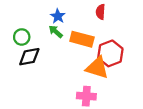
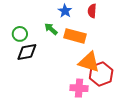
blue star: (58, 16) -> (65, 11), moved
red hexagon: (110, 53) -> (101, 74), moved

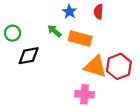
green circle: (20, 34) -> (13, 33), moved
red hexagon: (101, 74) -> (119, 66), moved

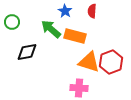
green arrow: (54, 31) -> (51, 29), size x1.5
green circle: (13, 33) -> (12, 22), moved

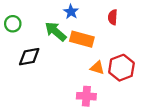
red semicircle: (92, 11) -> (113, 17), moved
orange triangle: (89, 62) -> (97, 68), size x0.6

